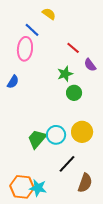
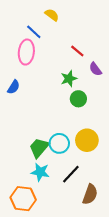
cyan star: (38, 188) -> (40, 172), moved

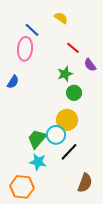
yellow semicircle: (52, 15) -> (61, 18), moved
yellow circle: (87, 140) -> (67, 120), moved
black line: (71, 174) -> (69, 152), moved

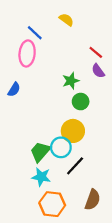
red line: (73, 48) -> (96, 52), moved
orange hexagon: (22, 187) -> (52, 204), moved

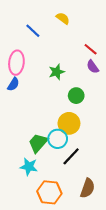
pink ellipse: (27, 53) -> (16, 63), moved
green star: (71, 81) -> (57, 72), moved
cyan star: (41, 177) -> (29, 167), moved

